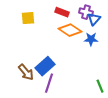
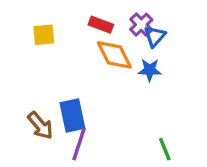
purple cross: (86, 12) -> (141, 25), turned 32
orange diamond: (70, 30) -> (114, 55), turned 30
blue rectangle: (45, 66) -> (72, 115), turned -60

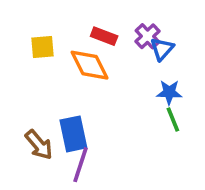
orange diamond: (114, 55) -> (90, 65), moved
blue star: (150, 70) -> (169, 92), moved
green line: (165, 149) -> (173, 119), moved

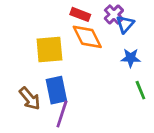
yellow square: (43, 47) -> (49, 49), moved, size x1.5
orange diamond: (90, 65) -> (87, 37), moved
green line: (173, 119) -> (140, 90), moved

